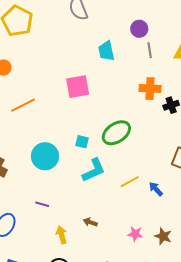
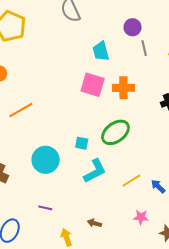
pink square: (78, 87) -> (93, 85), moved, turned 30
orange cross: (150, 89) -> (123, 88), moved
pink star: (135, 234) -> (141, 217), moved

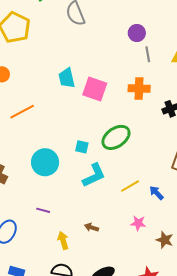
cyan trapezoid: (101, 51) -> (67, 78), moved
orange cross: (123, 88) -> (139, 89), moved

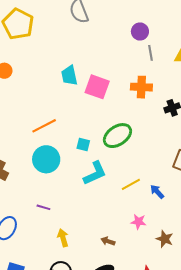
orange line: (22, 112) -> (44, 126), moved
brown arrow: (92, 227) -> (108, 241), moved

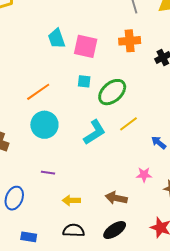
cyan square: (83, 145) -> (84, 81), moved
yellow line: (131, 184) -> (128, 124), moved
yellow arrow: (63, 238) -> (71, 200), turned -66
brown arrow: (108, 241) -> (116, 198), size x1.5

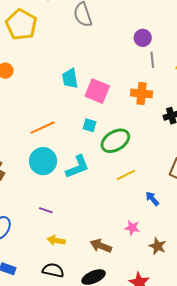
cyan L-shape: (95, 132) -> (78, 167), moved
purple line: (48, 173) -> (46, 210), moved

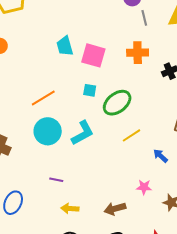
brown arrow: (101, 246) -> (115, 209), turned -30

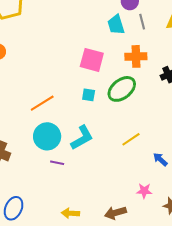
cyan trapezoid: (65, 46) -> (116, 25), moved
green ellipse: (117, 103) -> (122, 89), moved
purple line: (56, 180) -> (57, 163), moved

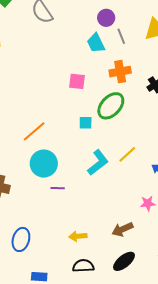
pink square: (92, 60) -> (77, 81), size x0.7
cyan square: (89, 95) -> (86, 123), moved
cyan L-shape: (82, 138) -> (98, 163), moved

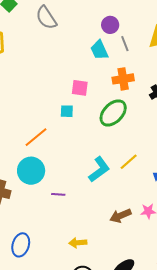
cyan square: (86, 123) -> (67, 111), moved
cyan circle: (44, 164) -> (31, 171), moved
brown arrow: (122, 229) -> (120, 216), moved

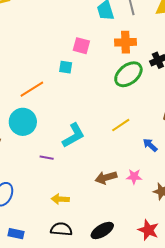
green ellipse: (113, 113) -> (128, 74), moved
cyan L-shape: (99, 169) -> (73, 135), moved
purple line: (58, 194) -> (47, 158), moved

